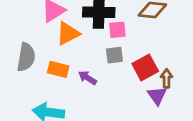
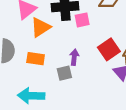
gray square: (114, 55) -> (64, 73), moved
purple arrow: (88, 78) -> (74, 57), moved, turned 70

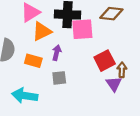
pink square: (82, 20) -> (82, 29), size x1.5
purple arrow: (74, 57) -> (57, 53), moved

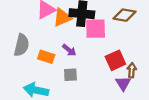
orange triangle: (42, 31) -> (62, 17), moved
purple arrow: (57, 53) -> (69, 50), turned 112

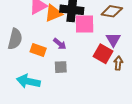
red square: (115, 60) -> (103, 54), turned -36
purple triangle: (123, 83) -> (113, 40), moved

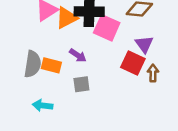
pink square: (85, 24) -> (107, 28), turned 30
gray semicircle: (15, 39) -> (33, 64), moved
cyan arrow: (28, 81) -> (43, 106), size x0.7

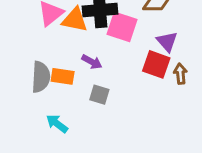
orange triangle: (67, 18) -> (75, 20), turned 45
gray square: (81, 84) -> (99, 95), turned 30
cyan arrow: (43, 106) -> (57, 124), turned 36

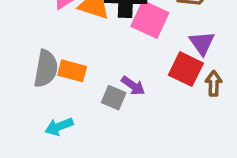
purple arrow: (92, 62) -> (133, 86), moved
cyan arrow: (57, 124) -> (59, 127), turned -65

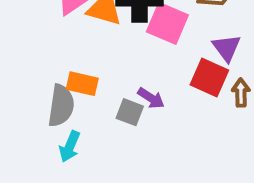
gray semicircle: (46, 69) -> (61, 106), moved
cyan arrow: (59, 127) -> (70, 147), turned -44

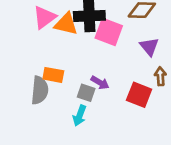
red square: (209, 78) -> (139, 95), moved
cyan arrow: (70, 147) -> (80, 116), moved

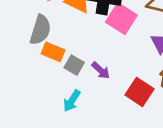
gray semicircle: (40, 90) -> (40, 30), moved
gray square: (86, 93) -> (74, 65), moved

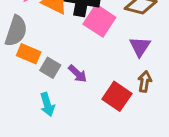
cyan arrow: (72, 101) -> (47, 104), turned -50

